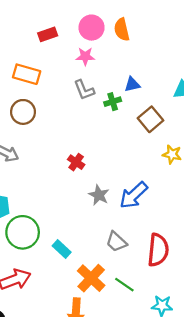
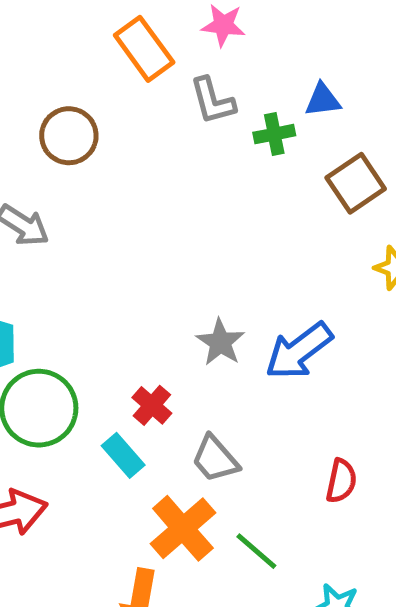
orange rectangle: (27, 74) -> (144, 49), moved, turned 32
red cross: (76, 162) -> (152, 405), moved
gray trapezoid: (116, 242) -> (215, 459), moved
red semicircle: (158, 250) -> (341, 481), size x0.6

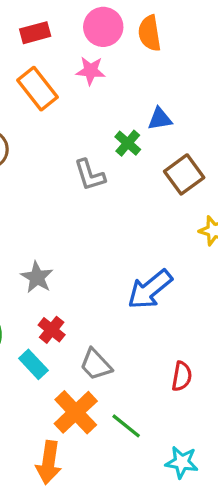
gray L-shape: (213, 101) -> (90, 175), moved
green cross: (274, 134) -> (128, 143), turned -36
gray star: (220, 342) -> (37, 277), moved

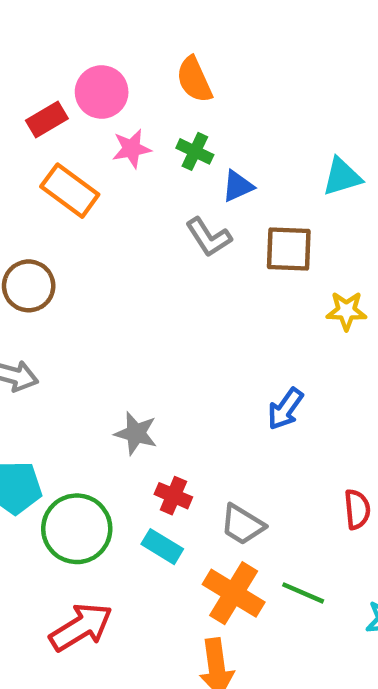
pink circle: (103, 27) -> (102, 92), moved
green cross: (128, 143) -> (195, 151), moved
brown square: (184, 174) -> (289, 249), turned -36
gray L-shape: (90, 175) -> (209, 237), moved
blue arrow: (150, 289) -> (285, 409), size x0.7

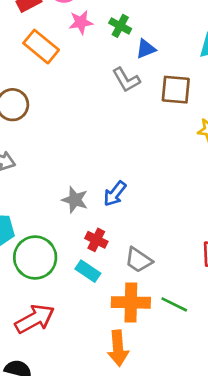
blue arrow: (285, 409) -> (115, 194), moved
orange cross: (234, 593) -> (131, 302), turned -33

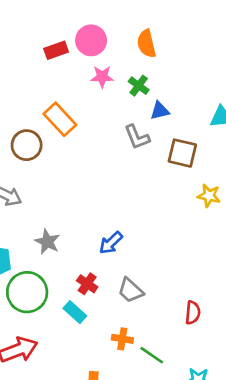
orange rectangle: (41, 47) -> (60, 119), moved
gray star: (75, 200) -> (47, 242), moved
gray trapezoid: (138, 260) -> (130, 290), moved
orange cross: (131, 302) -> (122, 339), moved, size x0.6

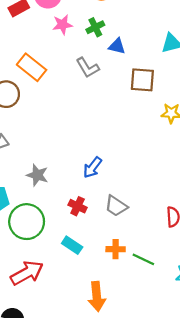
green cross: (139, 86) -> (95, 27), turned 36
blue triangle: (160, 111) -> (117, 46), turned 36
gray L-shape: (137, 137) -> (88, 68), moved
cyan rectangle: (75, 312) -> (72, 245), moved

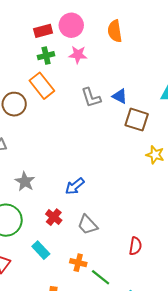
green cross: (95, 27) -> (46, 56), moved
blue triangle: (117, 46) -> (120, 96), moved

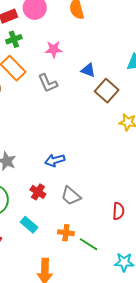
pink star: (78, 55) -> (54, 49), moved
gray L-shape: (91, 98) -> (48, 83), moved
brown square: (137, 120) -> (107, 91), turned 30
blue arrow: (75, 186) -> (55, 160), turned 30

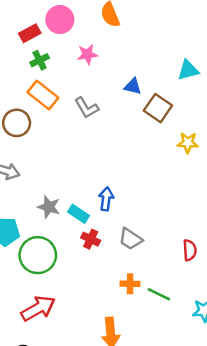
pink star: (54, 49) -> (87, 54), moved
blue arrow: (55, 160) -> (106, 199), turned 120
cyan rectangle: (29, 225) -> (79, 214), moved

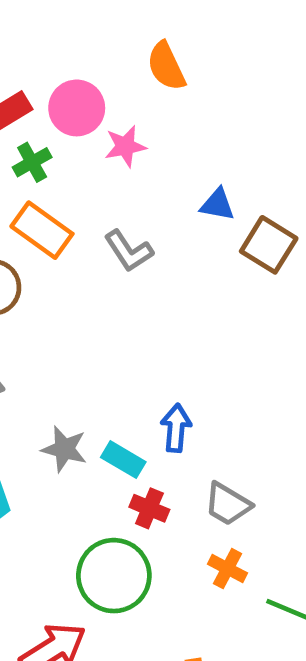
pink circle: (60, 20) -> (77, 108), moved
green circle: (38, 255) -> (114, 576), moved
orange cross: (130, 284) -> (228, 569), moved, turned 30

